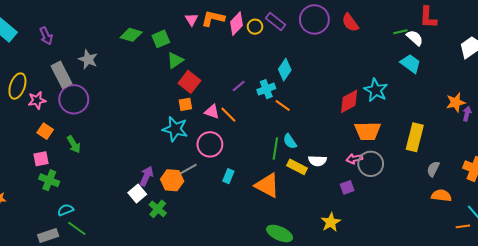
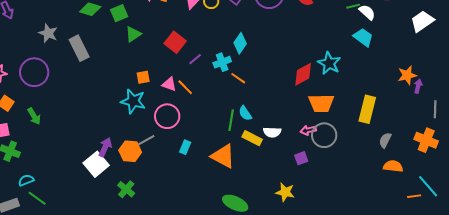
gray rectangle: (61, 75) -> (79, 48), moved
red square: (189, 82) -> (175, 42), moved
white square: (137, 194) -> (96, 164), size x1.4
green cross: (158, 209) -> (126, 189), moved
yellow star: (331, 222) -> (285, 192), turned -30

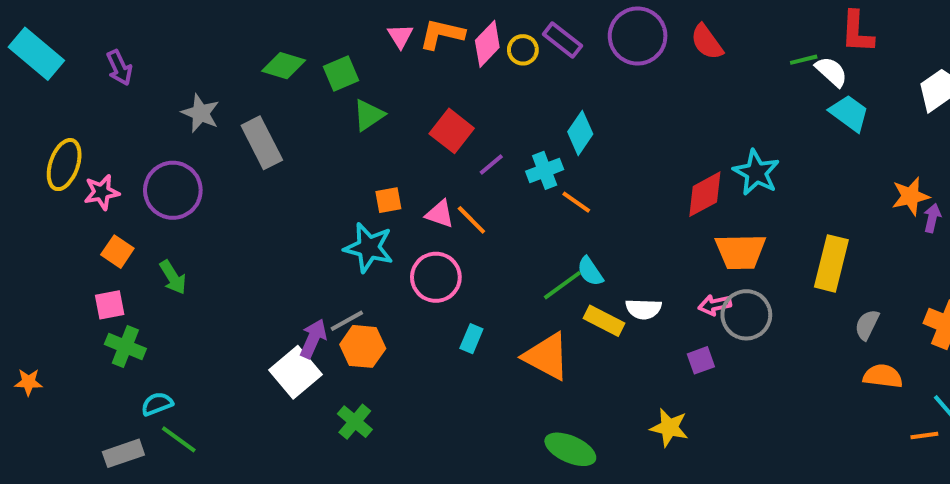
cyan trapezoid: (363, 37) -> (849, 113), moved
green line: (231, 120) -> (562, 285), turned 45
gray line: (146, 140) -> (347, 321), moved

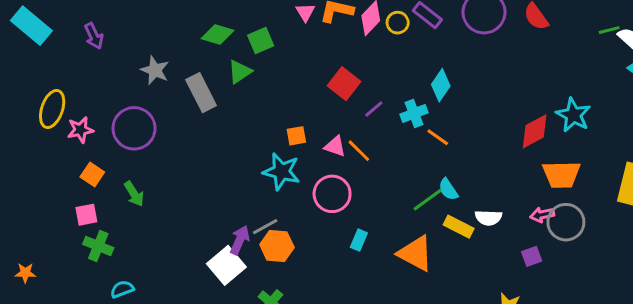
green triangle: (369, 115) -> (240, 72), moved

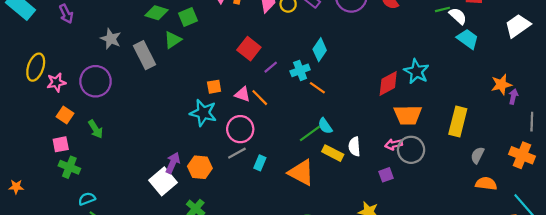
white semicircle: (488, 218) -> (354, 147), turned 84
gray line: (265, 227) -> (237, 153), moved

